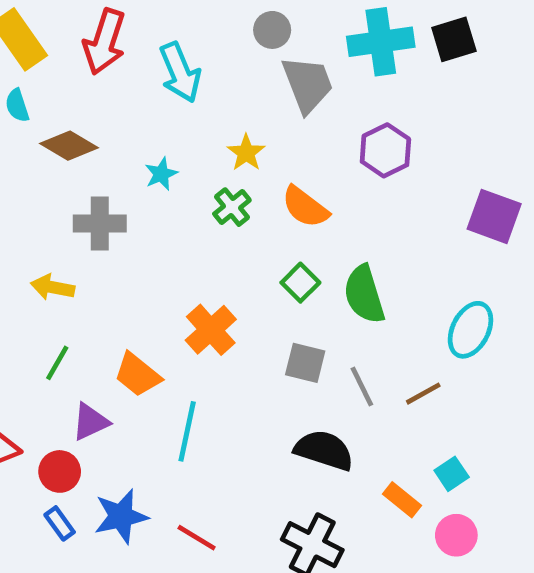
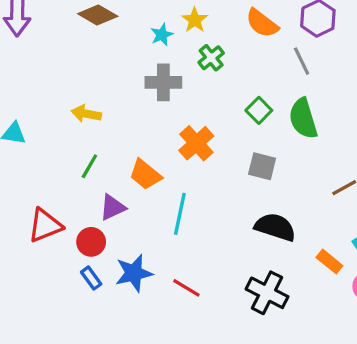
yellow star: (246, 153) -> (195, 20), moved
orange semicircle: (305, 207) -> (262, 23), moved
gray cross: (100, 224) -> (163, 82), moved
gray line: (362, 386) -> (302, 61), moved

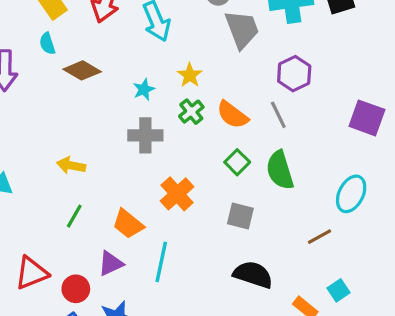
yellow star: (195, 20) -> (190, 75), moved
orange semicircle: (262, 23) -> (232, 115), moved
purple triangle: (112, 207) -> (111, 263), moved

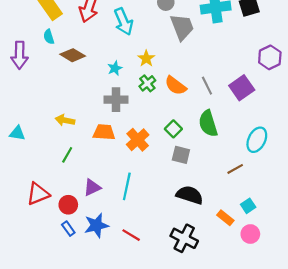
purple hexagon: (294, 74) -> (270, 57), moved
purple square: (367, 118) -> (242, 88), moved, turned 35
green square: (237, 162) -> (173, 129), moved
orange trapezoid: (128, 224) -> (104, 132), moved, turned 145

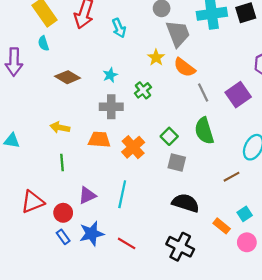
cyan arrow: (124, 22) -> (119, 28), size x0.7
brown diamond: (73, 55) -> (68, 77), moved
yellow star: (146, 58) -> (156, 58), moved
orange semicircle: (176, 86) -> (185, 67), moved
green line: (67, 155) -> (62, 163), turned -35

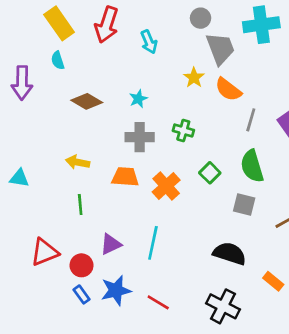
green cross: (143, 90) -> (183, 130), moved, turned -35
gray line: (203, 93) -> (251, 120), turned 42
gray square: (177, 163) -> (244, 205), moved

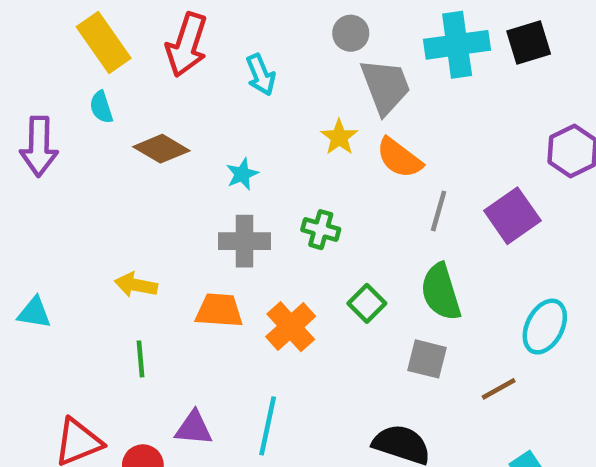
brown diamond: (87, 101) -> (161, 149), moved
purple triangle: (111, 244) -> (194, 428), turned 30

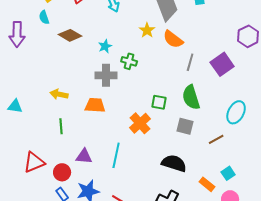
green cross: (321, 230) -> (129, 61), moved
green square: (367, 303) -> (159, 102), turned -35
orange cross: (291, 327) -> (140, 123), moved

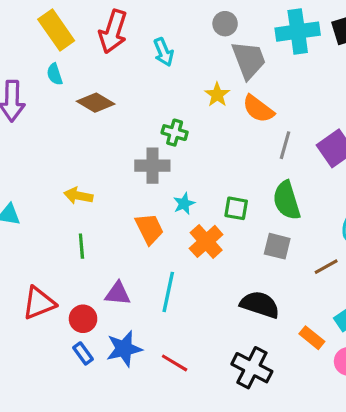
cyan star: (105, 46) -> (184, 204), moved
green cross: (129, 61) -> (175, 133), moved
orange trapezoid: (95, 105) -> (149, 229), moved, turned 60

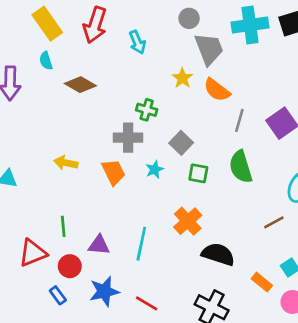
orange trapezoid: (149, 229) -> (114, 172), moved
orange cross: (206, 241) -> (188, 221), moved
green line: (81, 246) -> (63, 226), moved
gray square: (277, 246) -> (181, 143), moved, turned 30
blue rectangle: (83, 353) -> (58, 295), moved

